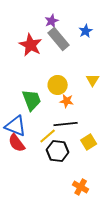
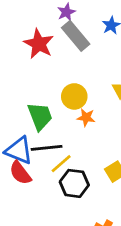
black line: (66, 124) -> (47, 148), moved

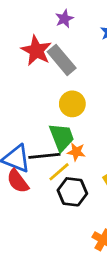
gray rectangle: (76, 36) -> (62, 60), moved
green trapezoid: (40, 116) -> (62, 137), moved
orange star: (86, 118) -> (76, 152), moved

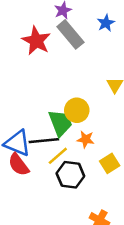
gray rectangle: (62, 60) -> (70, 34), moved
yellow circle: (72, 104) -> (77, 110), moved
orange star: (76, 152) -> (86, 139), moved

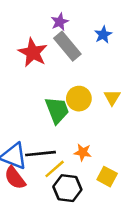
yellow circle: (77, 110) -> (79, 99), moved
green trapezoid: (60, 123) -> (57, 110), moved
yellow square: (110, 163) -> (107, 177), turned -30

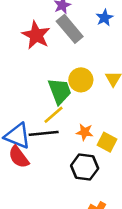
yellow line: (55, 169) -> (53, 115), moved
yellow square: (107, 177) -> (107, 142), moved
black hexagon: (67, 188) -> (85, 167), moved

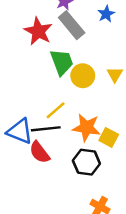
green trapezoid: (60, 91) -> (62, 62), moved
orange star: (85, 132) -> (86, 128), size x1.6
red semicircle: (19, 157) -> (40, 152), moved

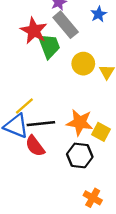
green trapezoid: (62, 62) -> (49, 46), moved
yellow circle: (83, 76) -> (83, 64), moved
yellow line: (56, 110) -> (24, 106), moved

